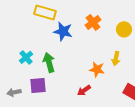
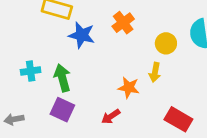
yellow circle: (124, 29) -> (166, 43), moved
cyan cross: (26, 57) -> (31, 71), turned 32
purple square: (38, 85) -> (62, 110), moved, turned 30

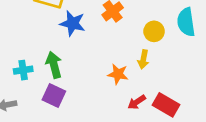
cyan cross: (31, 71) -> (23, 70), moved
red arrow: (111, 117) -> (137, 102), moved

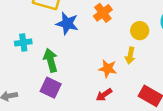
cyan cross: (23, 70) -> (23, 42), moved
red arrow: (137, 102) -> (104, 95), moved

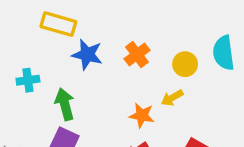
orange cross: (103, 13) -> (137, 55), moved
yellow arrow: (130, 56) -> (172, 98), turned 49

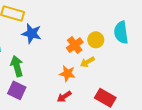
orange cross: (137, 55) -> (75, 45), moved

